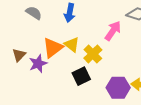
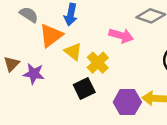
pink arrow: (113, 31) -> (121, 36), turned 72
orange triangle: (53, 48) -> (51, 36), moved
purple star: (38, 63) -> (34, 74), turned 30

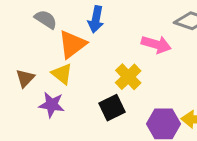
yellow triangle: (73, 52) -> (62, 74), moved
purple star: (34, 74) -> (52, 105), moved

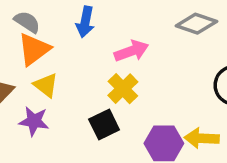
orange triangle: (72, 44) -> (34, 49), moved
pink arrow: (156, 44) -> (131, 51), moved, turned -36

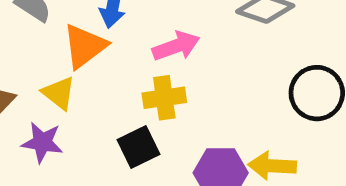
orange triangle: (34, 49) -> (85, 46), moved
yellow cross: (123, 89) -> (164, 98), turned 36

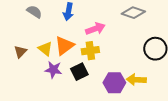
orange triangle: (85, 46) -> (64, 46), moved
purple star: (42, 142) -> (53, 70), moved

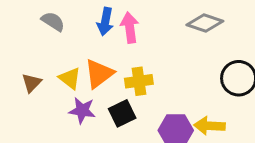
pink arrow: (95, 29) -> (130, 28), moved, turned -78

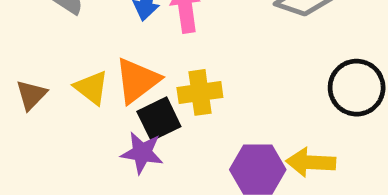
purple star: (82, 110) -> (142, 153), moved
black square: (122, 113) -> (159, 119), moved

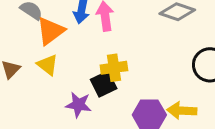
orange triangle: (137, 80) -> (50, 31), moved
black square: (159, 119) -> (104, 84), moved

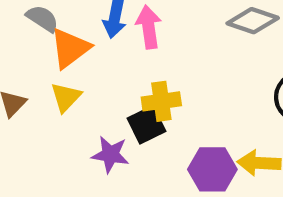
yellow triangle: (48, 65) -> (66, 97), turned 35

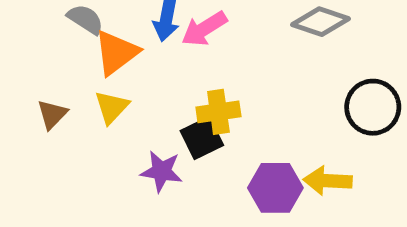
pink arrow: (149, 27) -> (204, 29), turned -114

